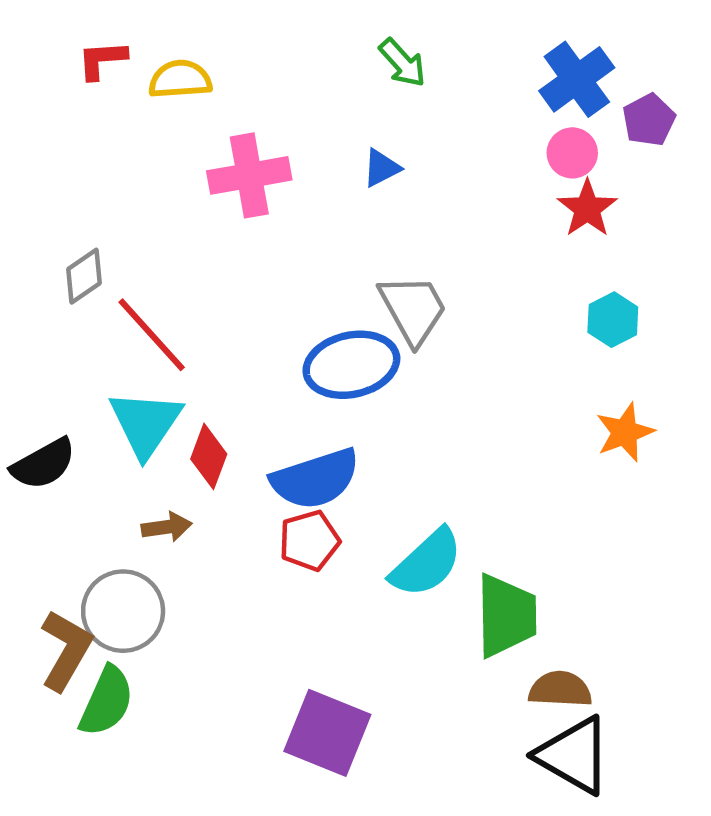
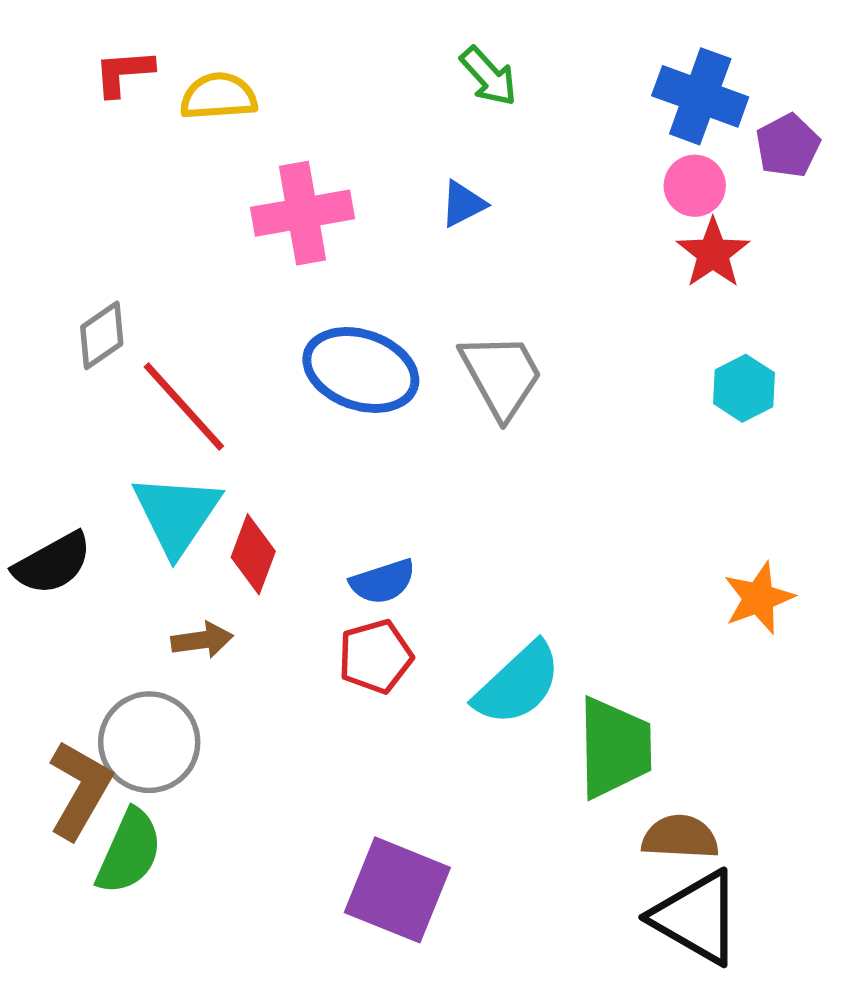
blue cross: (577, 79) -> (700, 96), turned -34
blue ellipse: (351, 365) -> (361, 370), moved, turned 32
orange star: (625, 432) -> (759, 598), moved
blue semicircle: (315, 479) -> (383, 582), size x0.6

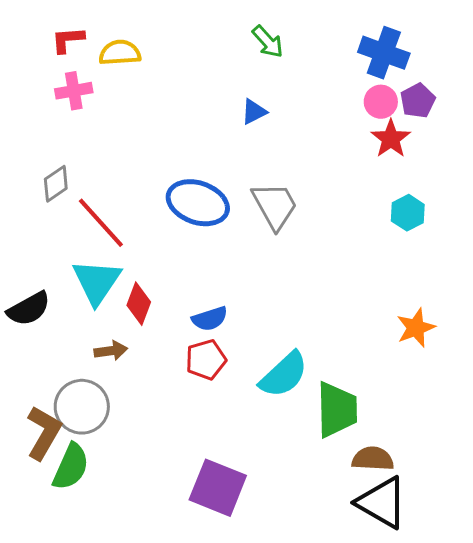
purple pentagon: (788, 146) -> (418, 101), moved
pink cross: (302, 213) -> (74, 91), moved, size x0.7

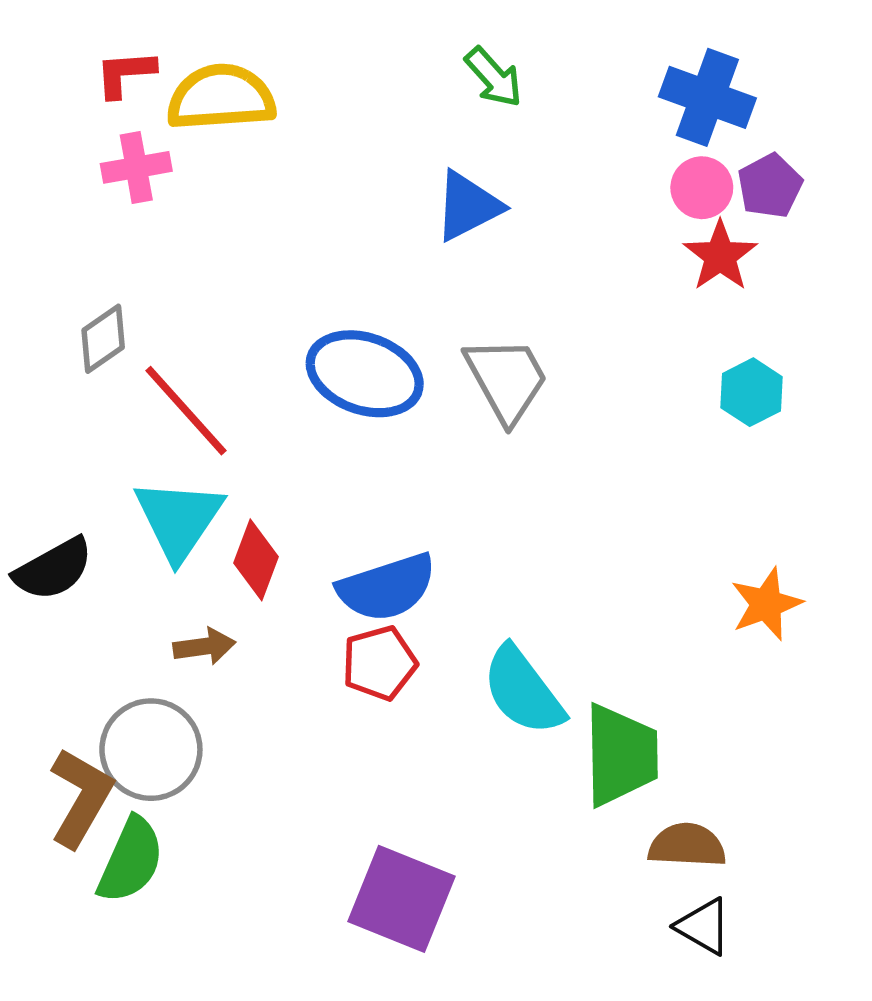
yellow semicircle: (120, 53) -> (221, 97), size x1.4
blue triangle: (254, 112) -> (468, 206), size x1.5
blue semicircle: (210, 319) -> (387, 587), size x1.5
cyan semicircle: (284, 375) -> (523, 691), turned 96
black triangle: (382, 503) -> (704, 926), size x0.6

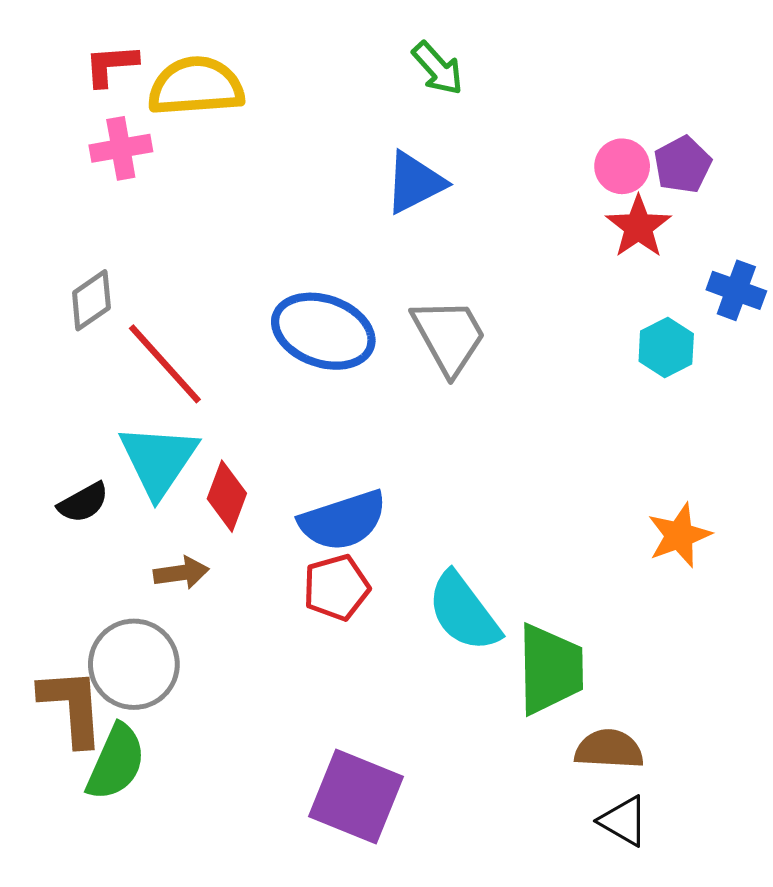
blue cross: (707, 97) -> (736, 290), moved, size x0.7
black semicircle: (53, 569) -> (83, 503), moved, size x0.7
brown L-shape: (81, 797) -> (72, 707), turned -34

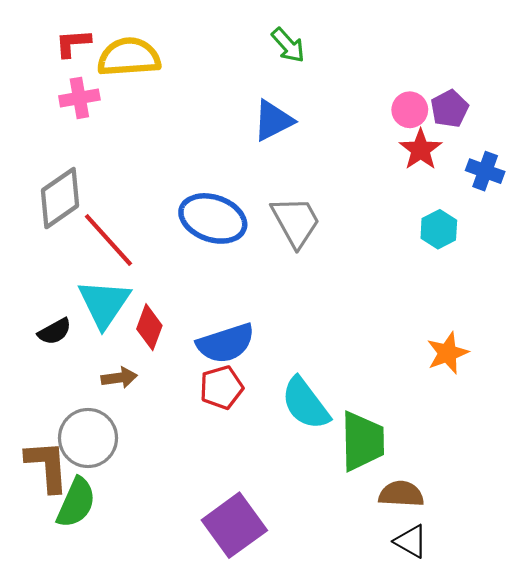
blue cross: (736, 290) -> (485, 171), moved
gray diamond: (91, 300) -> (60, 198), size x1.5
purple square: (356, 797) -> (234, 525), turned 32

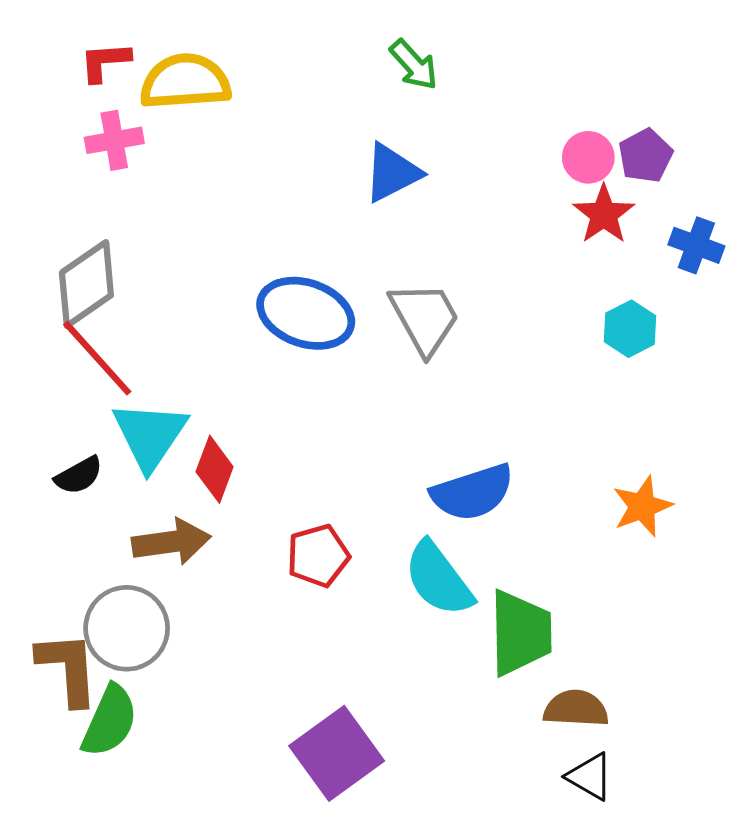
red line: (108, 240) -> (97, 358), moved
blue semicircle: (226, 343) -> (472, 492), moved
brown arrow: (119, 378) -> (171, 542), size x1.5

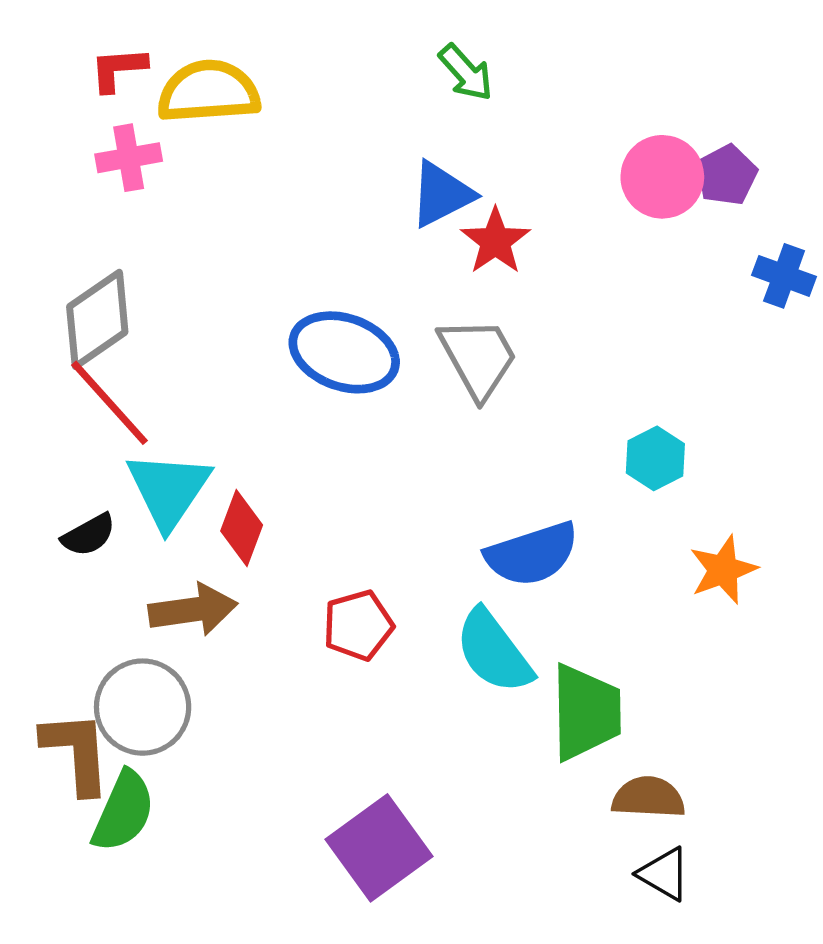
pink circle: (588, 157) -> (662, 177), size x1.4
red star: (604, 214) -> (495, 241), moved
cyan hexagon: (630, 329) -> (655, 458), moved

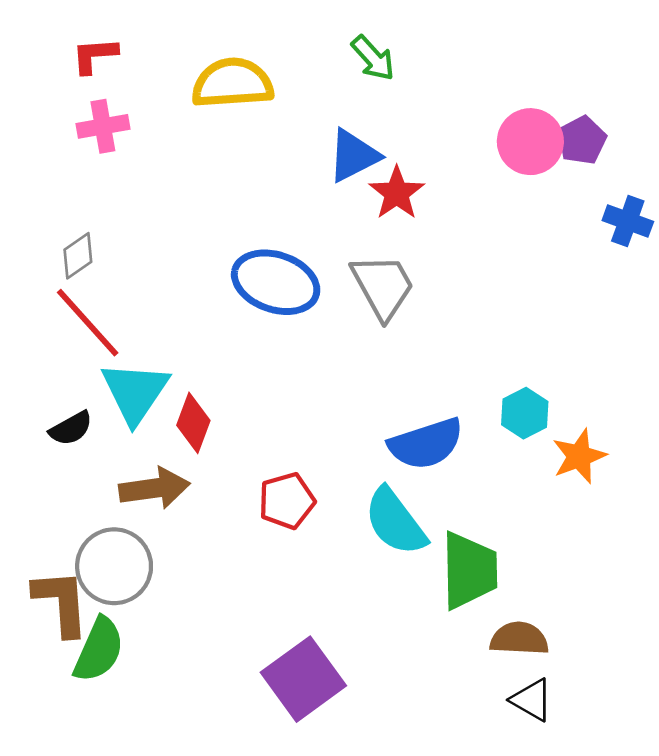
yellow semicircle: (209, 92) -> (232, 83), moved
gray diamond: (97, 319) -> (78, 256), size x0.6
cyan hexagon: (655, 458) -> (525, 413), moved

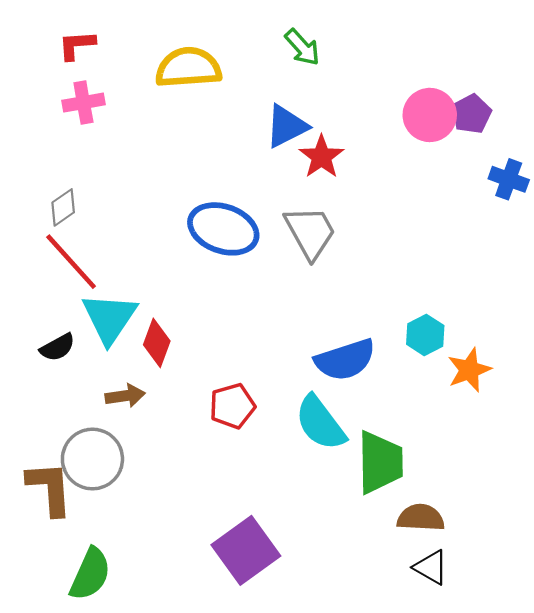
brown arrow: (154, 488) -> (125, 396), size x0.7
green semicircle: (99, 650) -> (90, 574), moved

